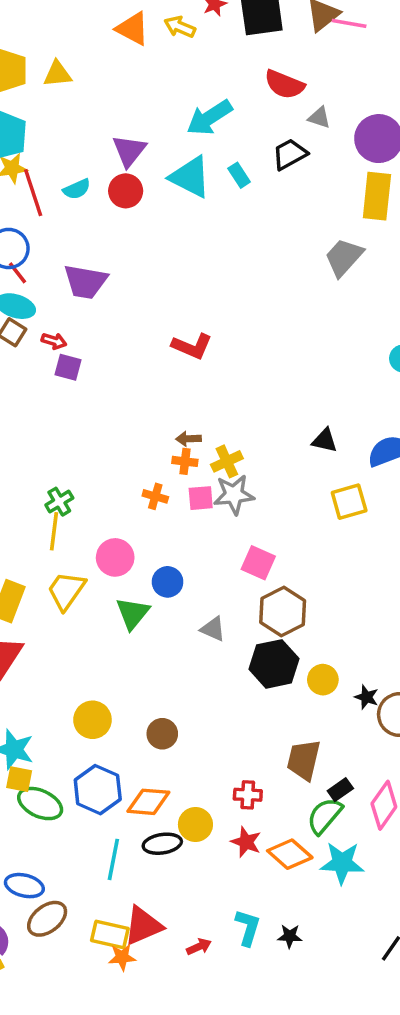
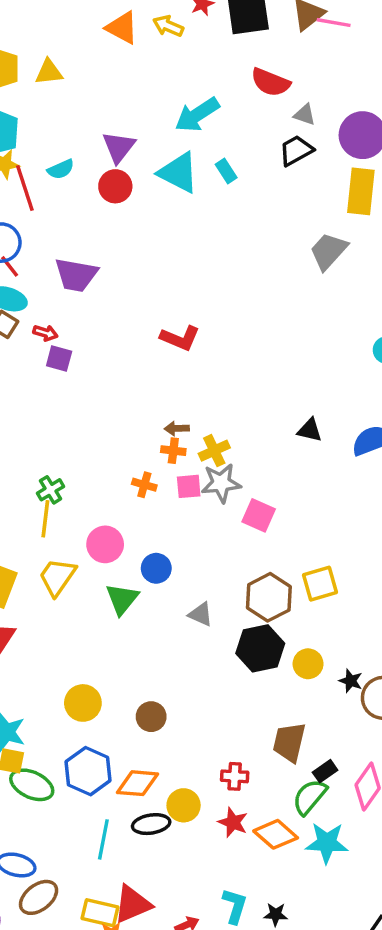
black trapezoid: (290, 154) -> (296, 150), moved
cyan semicircle: (77, 189) -> (61, 169), moved
yellow square: (349, 502) -> (320, 584), moved
pink square: (258, 563) -> (259, 515), moved

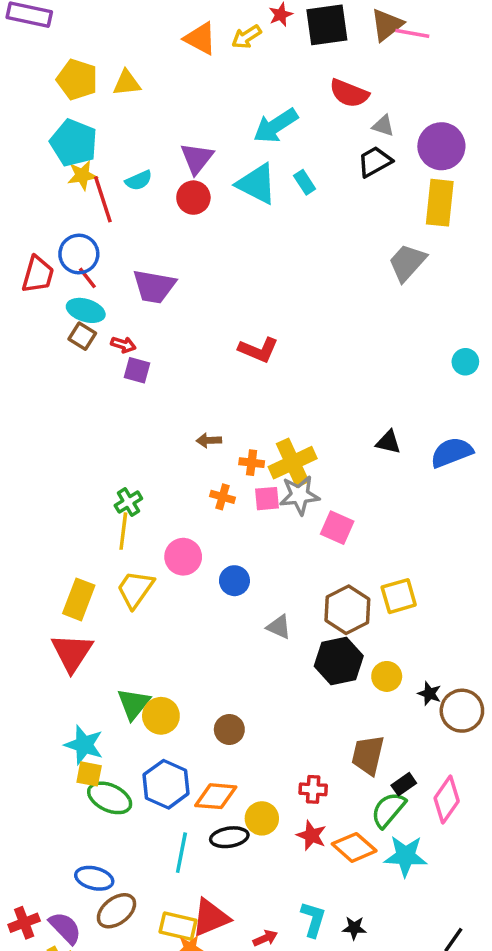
yellow arrow: (168, 26) -> (246, 37), turned -56
brown arrow: (177, 428) -> (209, 440), moved
yellow cross: (214, 451) -> (293, 463), size x1.5
green triangle: (122, 599) -> (134, 704), moved

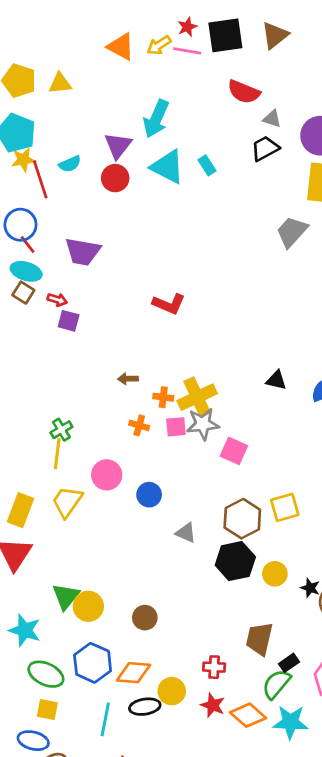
pink line: (412, 33) -> (187, 51), moved
cyan arrow: (276, 126) -> (156, 119), moved, turned -33
yellow square: (89, 774) -> (47, 709), moved

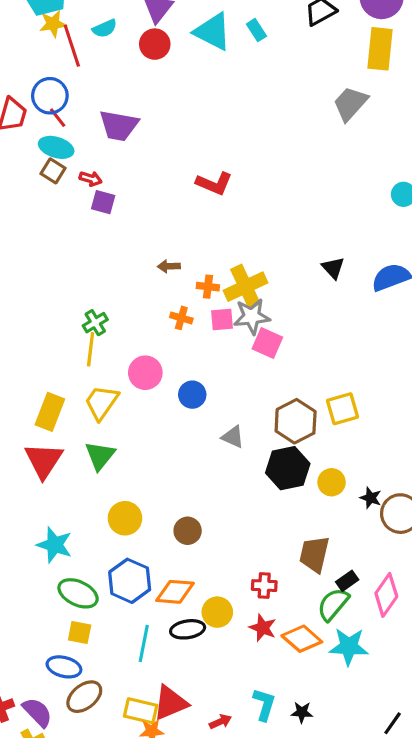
black triangle: (276, 380) -> (333, 268), turned 35
pink square: (234, 451) -> (267, 343), moved
green triangle: (66, 596) -> (100, 456), moved

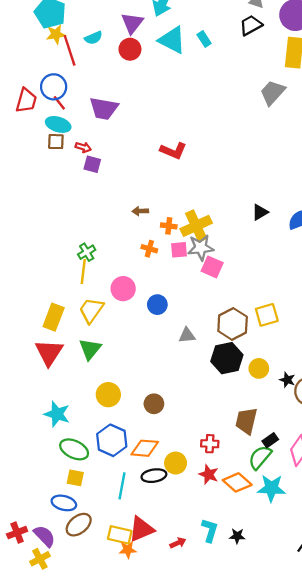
brown square: (53, 171) -> (56, 142), turned -30
black triangle: (333, 268) -> (260, 212), turned 42
gray triangle: (233, 437) -> (187, 335), turned -30

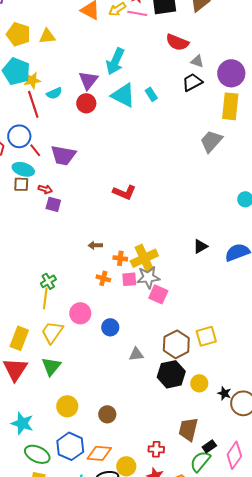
yellow star: (56, 34) -> (32, 80), moved
red line: (59, 103) -> (35, 150), moved

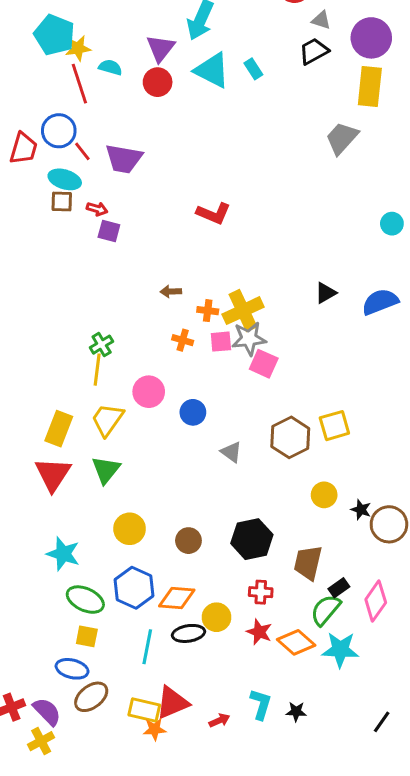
cyan semicircle: (54, 93) -> (110, 67), turned -140
gray triangle: (136, 354) -> (231, 452), turned 42
black hexagon: (171, 374) -> (252, 539), moved

